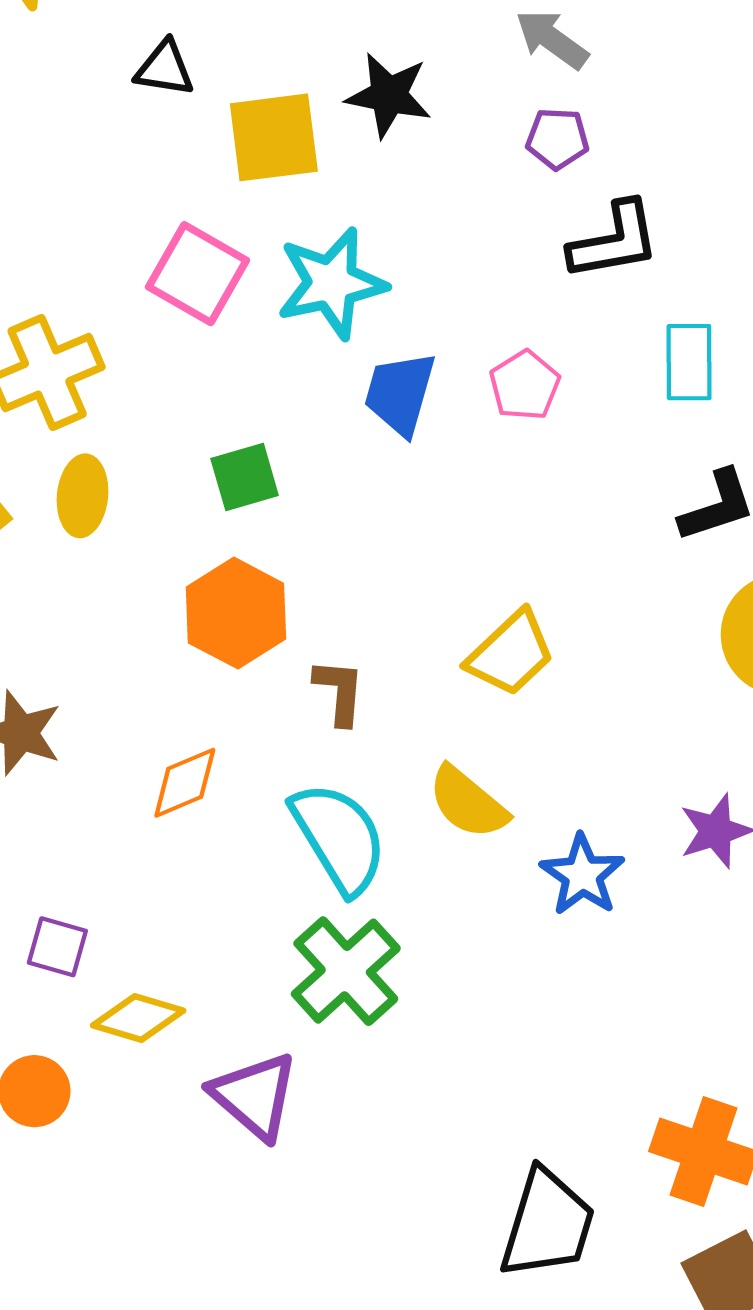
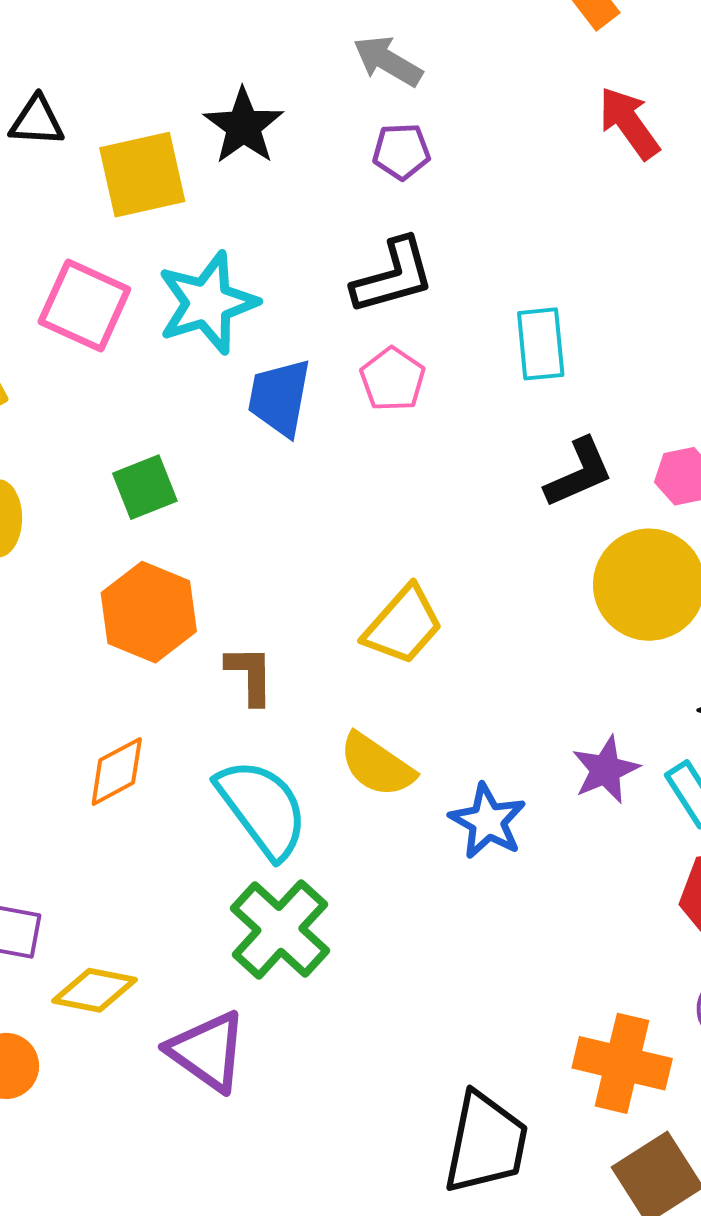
black star: (389, 95) -> (243, 126), turned 30
black L-shape: (614, 241) -> (393, 276), moved

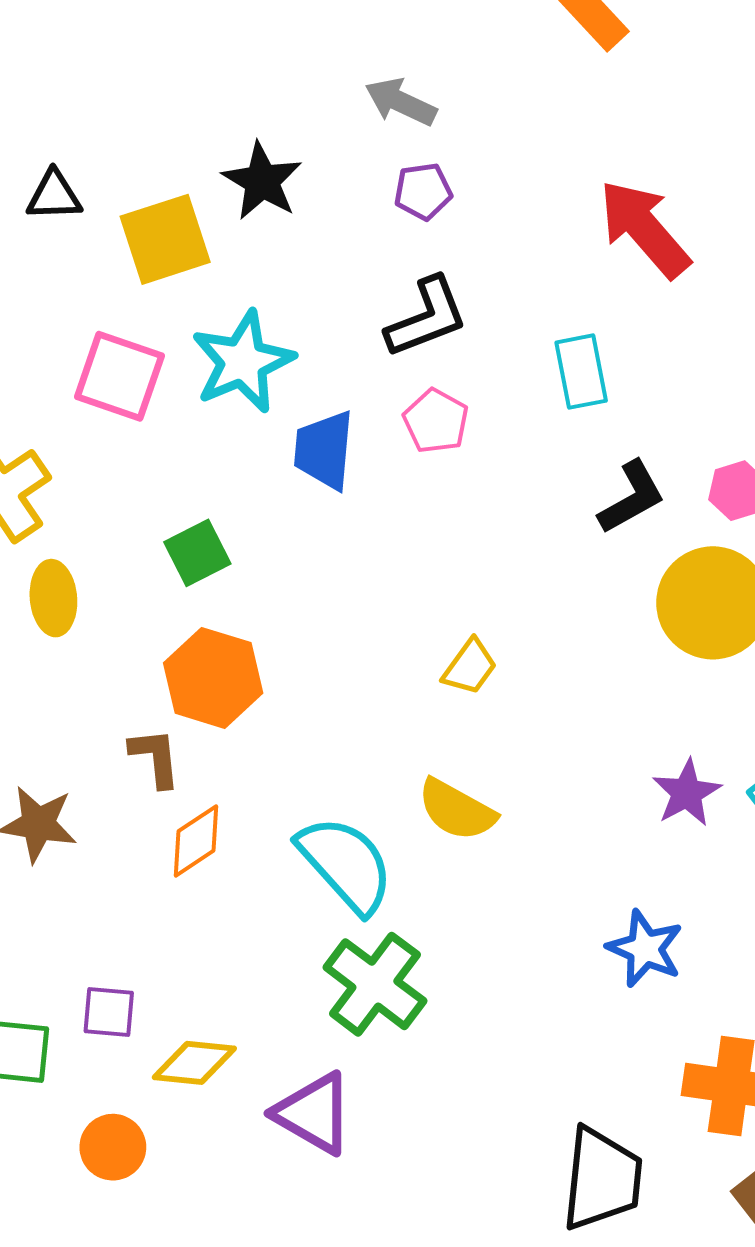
red arrow: (629, 123) -> (644, 229), moved, size x1.4
yellow trapezoid: (403, 625) -> (470, 667), size x0.7
brown L-shape: (250, 675) -> (155, 758), moved
blue star: (488, 821) -> (645, 949), moved

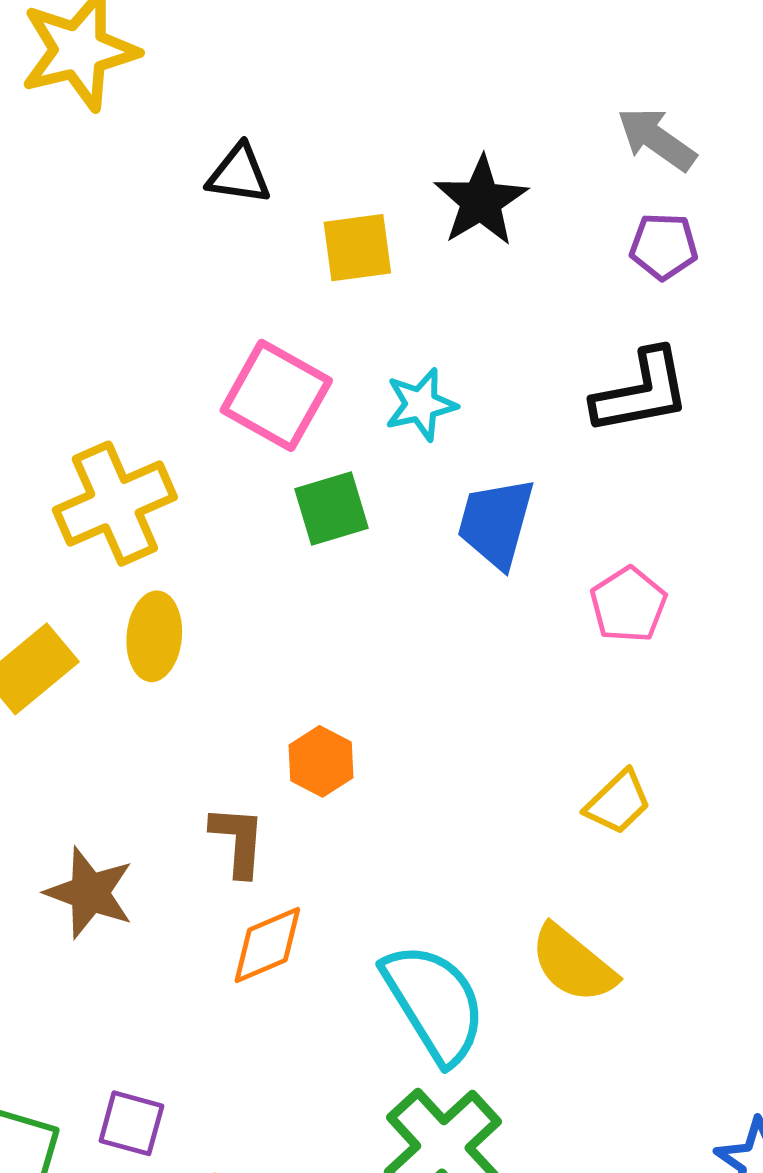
yellow square: (165, 239) -> (357, 248), size x0.7
cyan star: (243, 362) -> (421, 404), size x0.6
pink pentagon: (436, 421) -> (628, 605), moved
green square: (197, 553) -> (331, 508), moved
orange hexagon: (213, 678) -> (321, 761), size x0.6

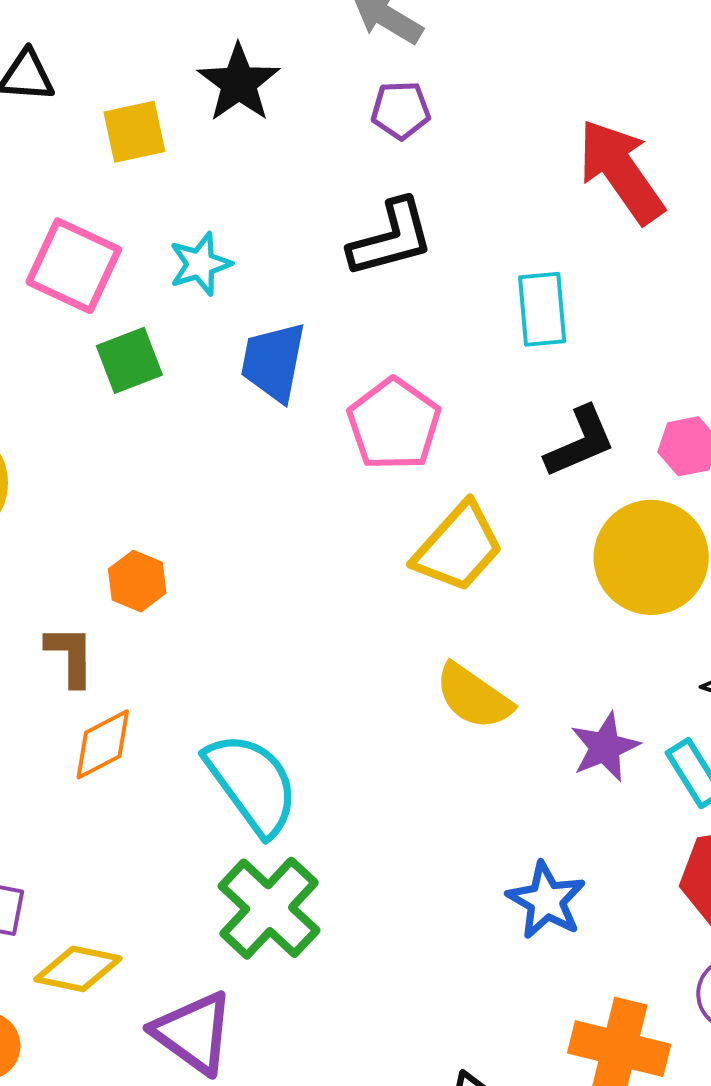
pink pentagon: (628, 605) -> (394, 424), size x1.4
yellow trapezoid: (618, 802) -> (458, 547), moved, size x1.6
yellow semicircle: (573, 964) -> (474, 697), moved

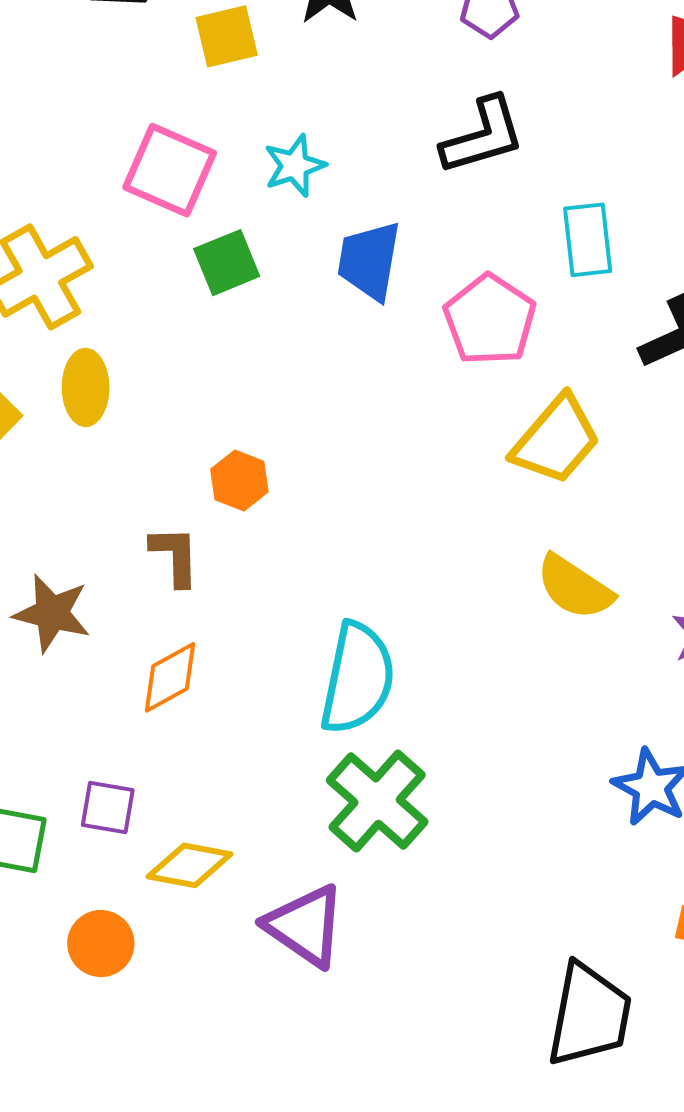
cyan rectangle: (542, 309) -> (588, 240), moved
orange diamond: (103, 744) -> (170, 677), moved
cyan semicircle: (252, 784) -> (358, 678), turned 49

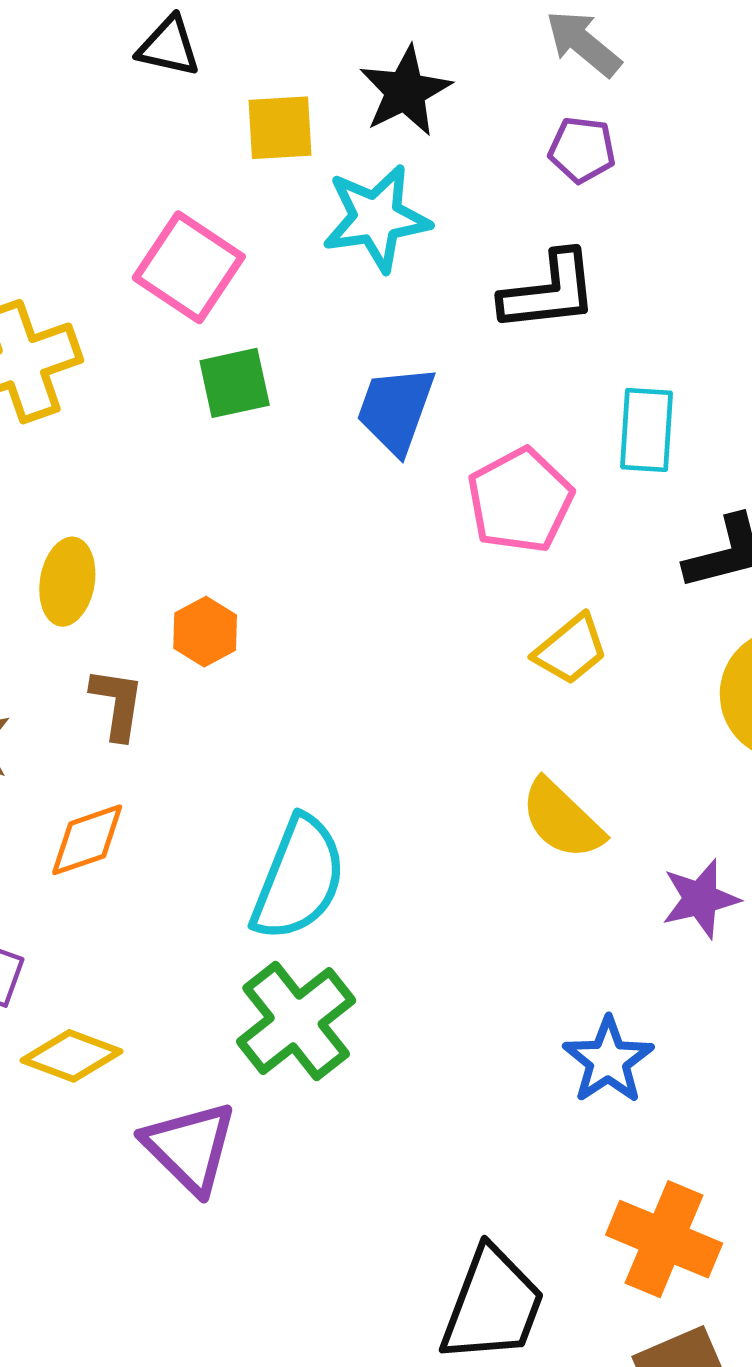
cyan star: (295, 166) -> (376, 218), moved, size x1.5
yellow ellipse: (86, 387) -> (67, 582), moved
yellow trapezoid: (556, 440) -> (571, 649), size x0.7

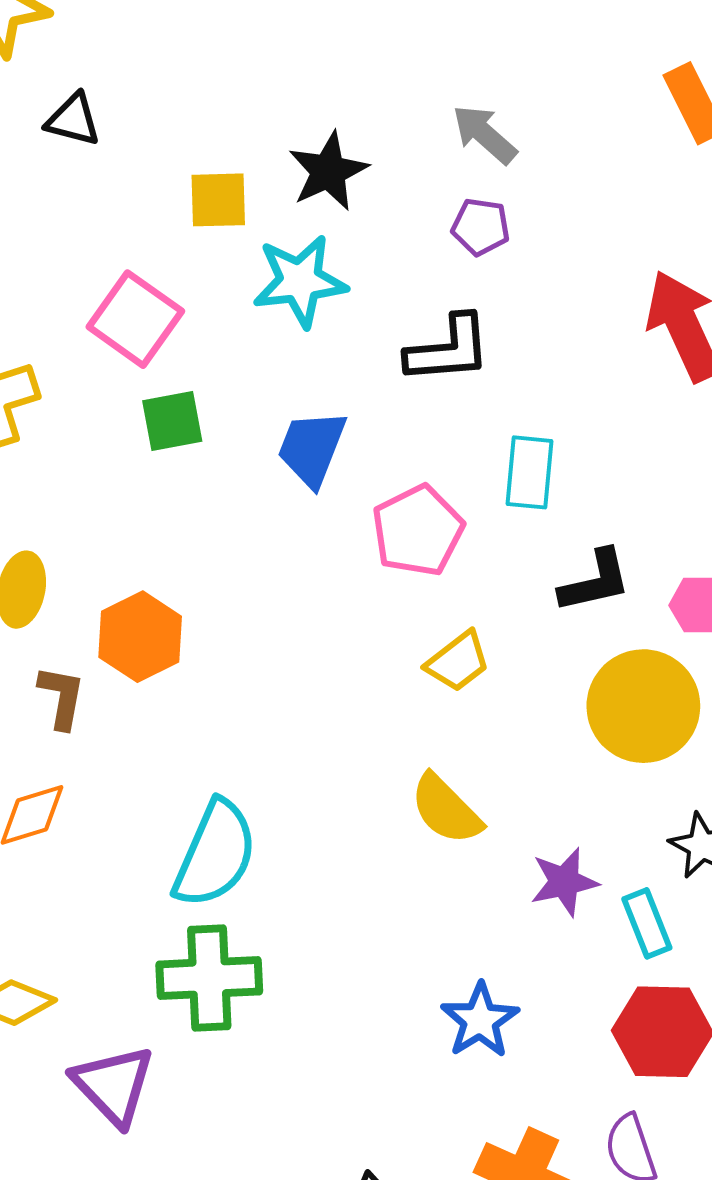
black triangle: (169, 46) -> (73, 120), moved
orange hexagon: (205, 632) -> (140, 637), size x1.5
green cross: (296, 1021) -> (209, 978), turned 34

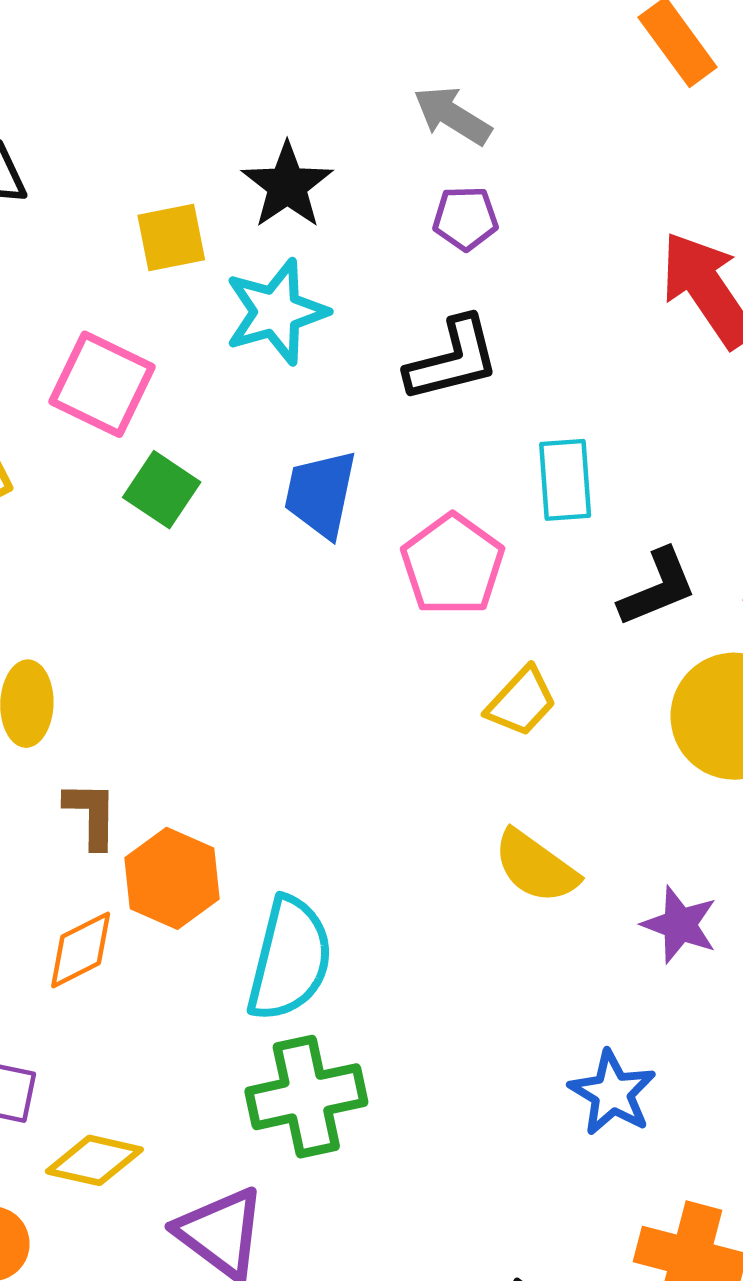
green square: (172, 421) -> (162, 490), turned -36
orange hexagon: (140, 637) -> (172, 878), moved
purple star: (564, 882) -> (680, 925), turned -30

